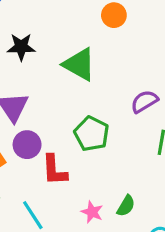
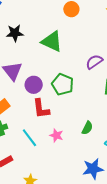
purple circle: (27, 145) -> (34, 85), moved
pink star: (92, 212) -> (56, 135), moved

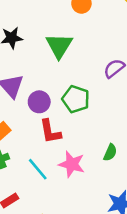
green triangle: (52, 41) -> (59, 46), turned 40
pink star: (56, 135) -> (72, 164), size x1.5

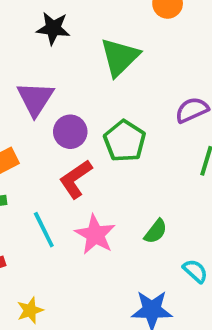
red L-shape: (50, 131) -> (76, 179), turned 52

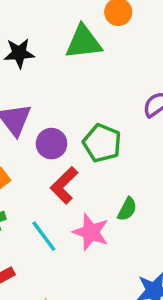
green triangle: (120, 57) -> (84, 42), moved, turned 48
green semicircle: (156, 231) -> (127, 209), moved

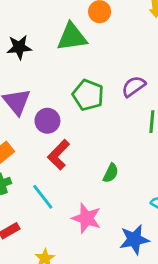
green pentagon: (102, 143) -> (88, 95), moved
pink star: (91, 232) -> (86, 218), moved

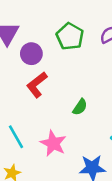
cyan line: (43, 197) -> (16, 137), moved

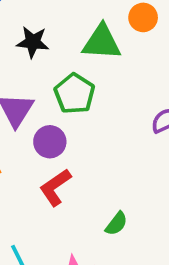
green pentagon: (70, 36) -> (75, 94), moved

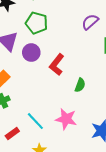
red L-shape: (55, 187) -> (57, 65), moved

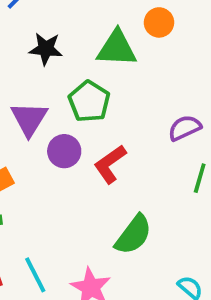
red L-shape: (57, 65) -> (110, 164), moved
green semicircle: (80, 85) -> (133, 235), size x1.6

